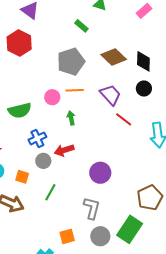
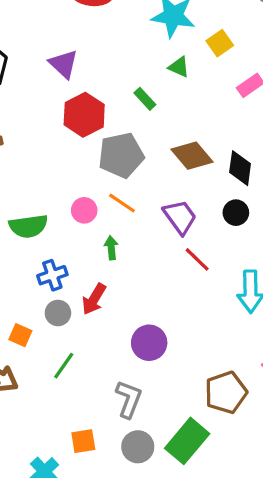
red hexagon: (19, 43) -> (84, 115), moved
orange line: (75, 90) -> (122, 203), turned 30
red arrow: (64, 150) -> (94, 299), turned -48

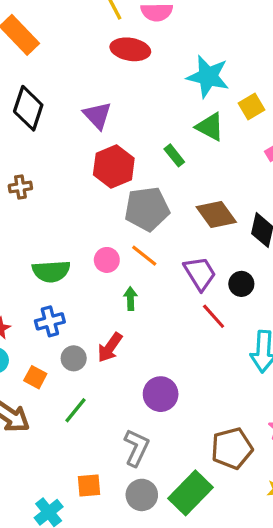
green triangle: (179, 67) -> (210, 127), size x1.4
black circle: (236, 213) -> (241, 284), moved
blue cross: (52, 275) -> (50, 321), moved

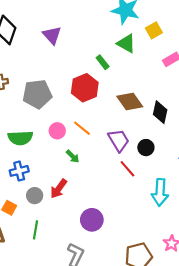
red hexagon: (114, 167) -> (85, 88), moved
gray pentagon: (147, 209) -> (37, 94), moved
green arrow: (130, 299) -> (73, 156), turned 136
green line: (76, 410) -> (35, 230), turned -30

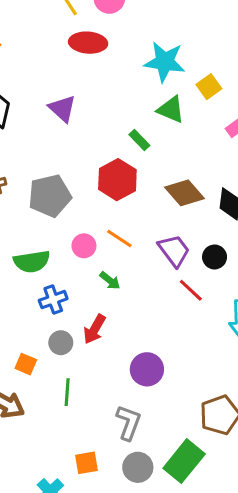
blue cross: (19, 171) -> (53, 300), moved

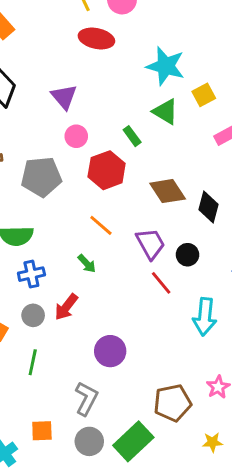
pink circle: (84, 246) -> (76, 136), moved

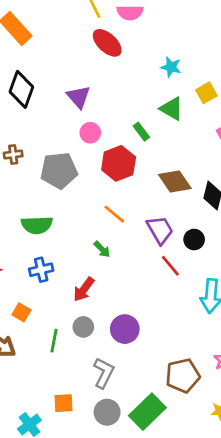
red ellipse: (96, 39) -> (107, 43), turned 32
cyan star: (166, 66) -> (171, 67), size x0.6
blue cross: (31, 274) -> (41, 270), moved
gray circle: (33, 315) -> (83, 327), moved

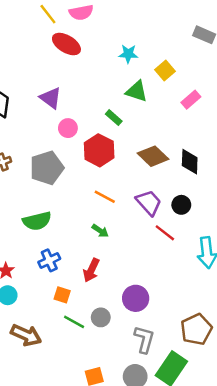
orange square: (21, 312) -> (62, 295), moved
gray circle: (83, 327) -> (101, 317), moved
green line: (54, 341) -> (74, 322), turned -60
gray L-shape: (104, 373) -> (144, 339), moved

